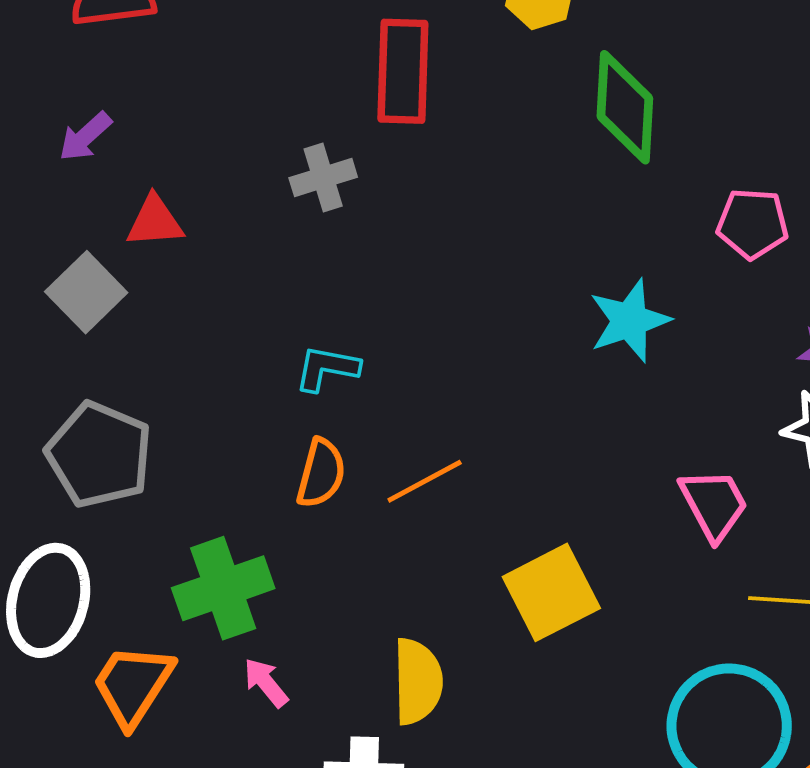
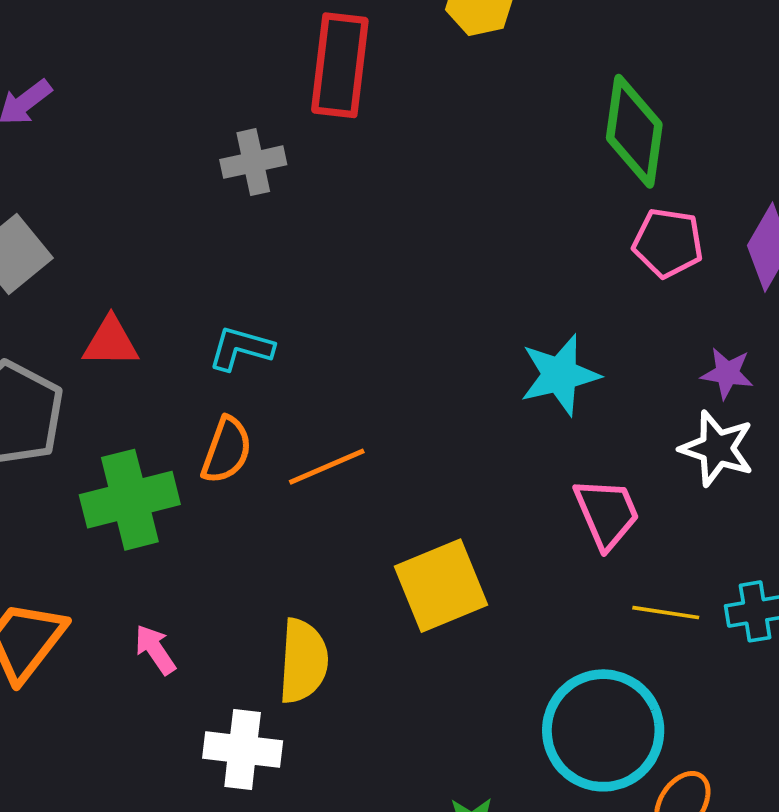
green diamond: (625, 107) -> (634, 131), moved
red triangle: (155, 221) -> (111, 342), moved
cyan star: (629, 321) -> (560, 375), moved
green cross: (223, 588) -> (130, 500), moved

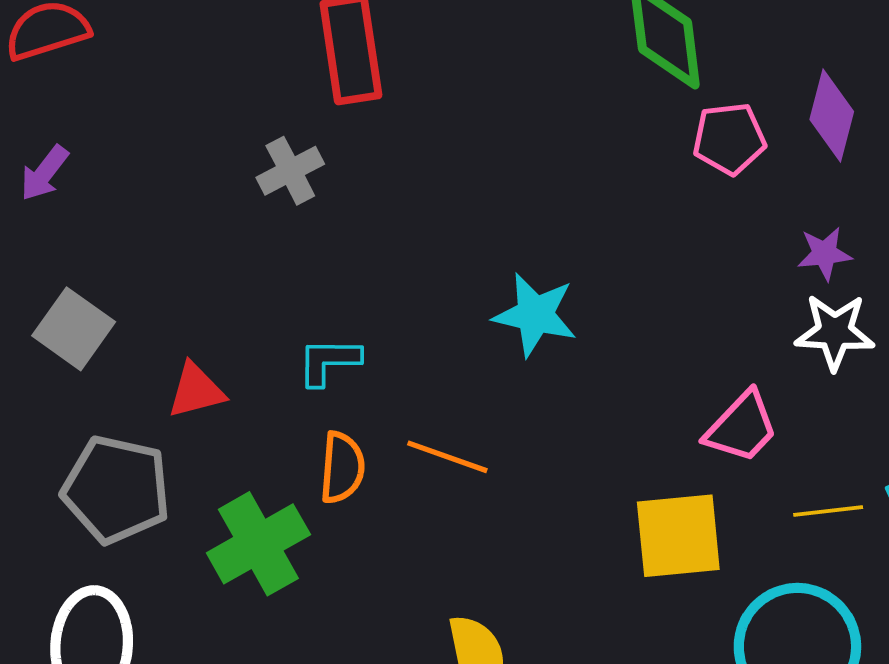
cyan star: (560, 375) -> (535, 315), moved, turned -30
orange line: (327, 467) -> (447, 457), turned 58
pink trapezoid: (607, 513) -> (742, 427), turned 82
yellow square: (441, 586) -> (678, 536), moved, turned 32

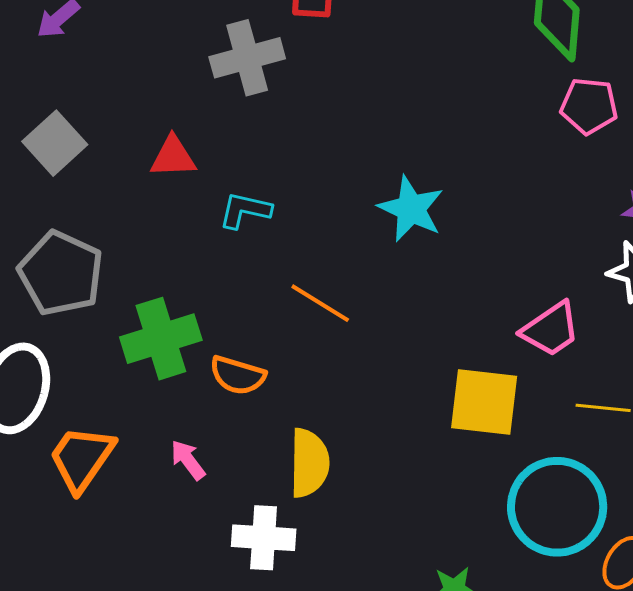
gray cross: (290, 171) -> (247, 58), size x1.4
red triangle: (196, 391) -> (173, 157), moved
orange semicircle: (342, 468) -> (238, 375), moved, turned 90

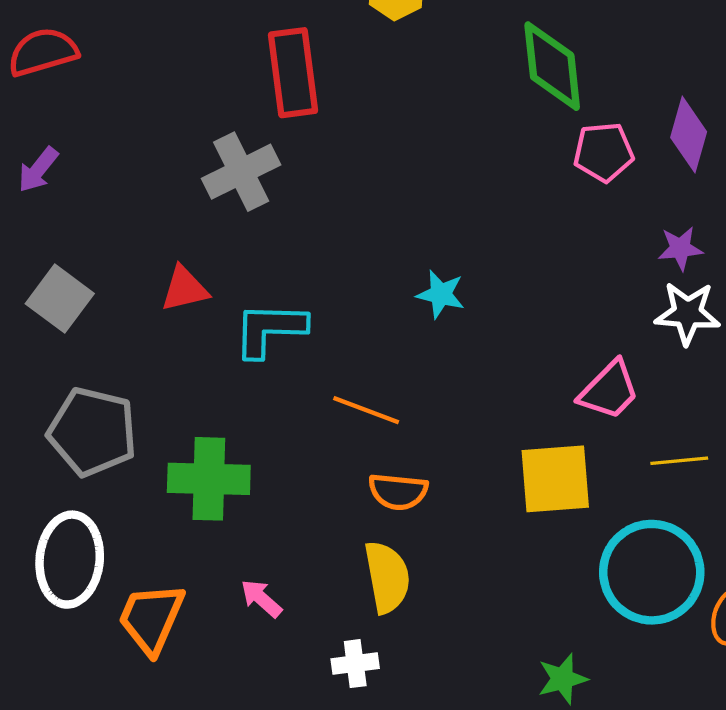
cyan star: (411, 209) -> (441, 294), size x0.7
cyan L-shape: (245, 210) -> (270, 329), size x1.4
green cross: (161, 339) -> (209, 479), turned 30
orange semicircle: (238, 375) -> (398, 492), moved
white cross: (264, 538) -> (355, 664), size x0.7

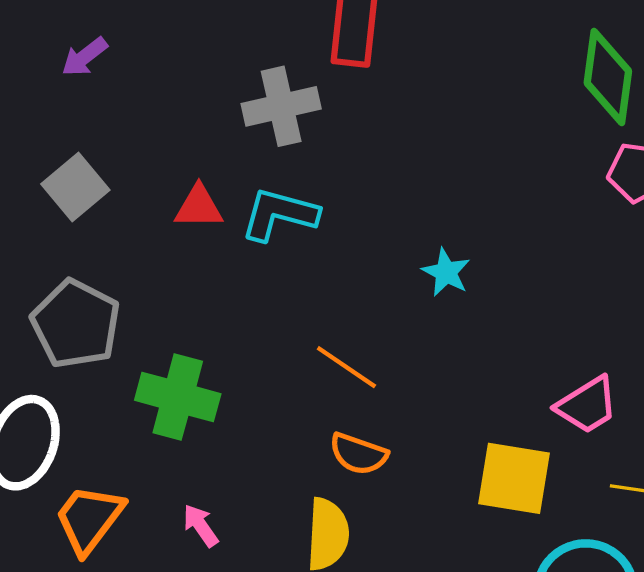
cyan L-shape: (270, 329) -> (279, 214), moved

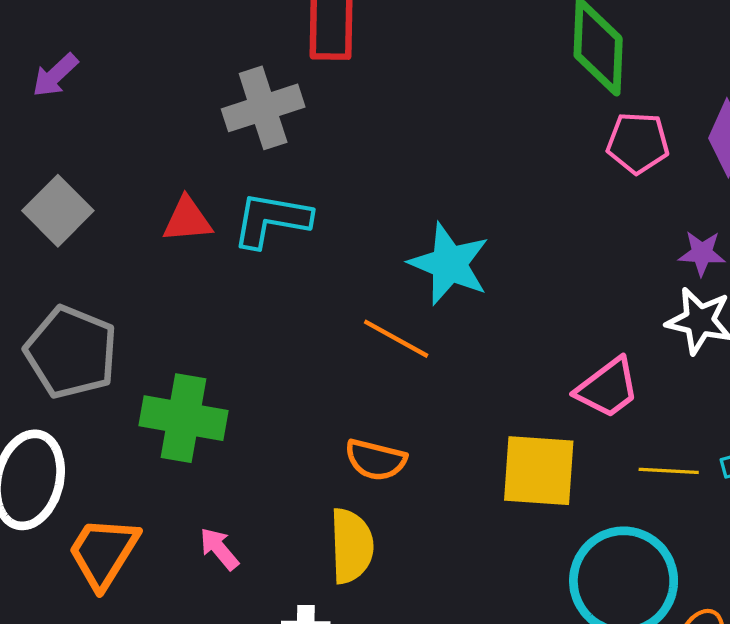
cyan star: (446, 272) -> (449, 264), size x1.6
orange line: (346, 367) -> (396, 339), moved

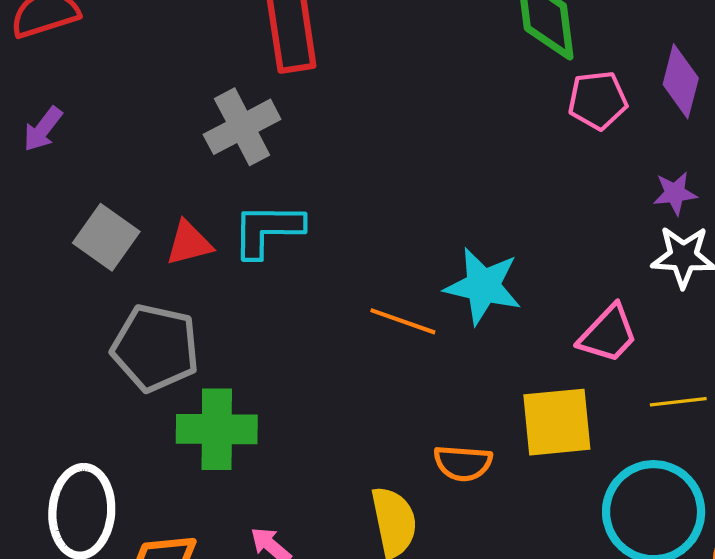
gray square: (58, 211) -> (106, 237), moved
cyan star: (449, 264) -> (483, 286), moved
gray pentagon: (71, 352) -> (155, 348), moved
orange semicircle: (376, 460) -> (463, 463), moved

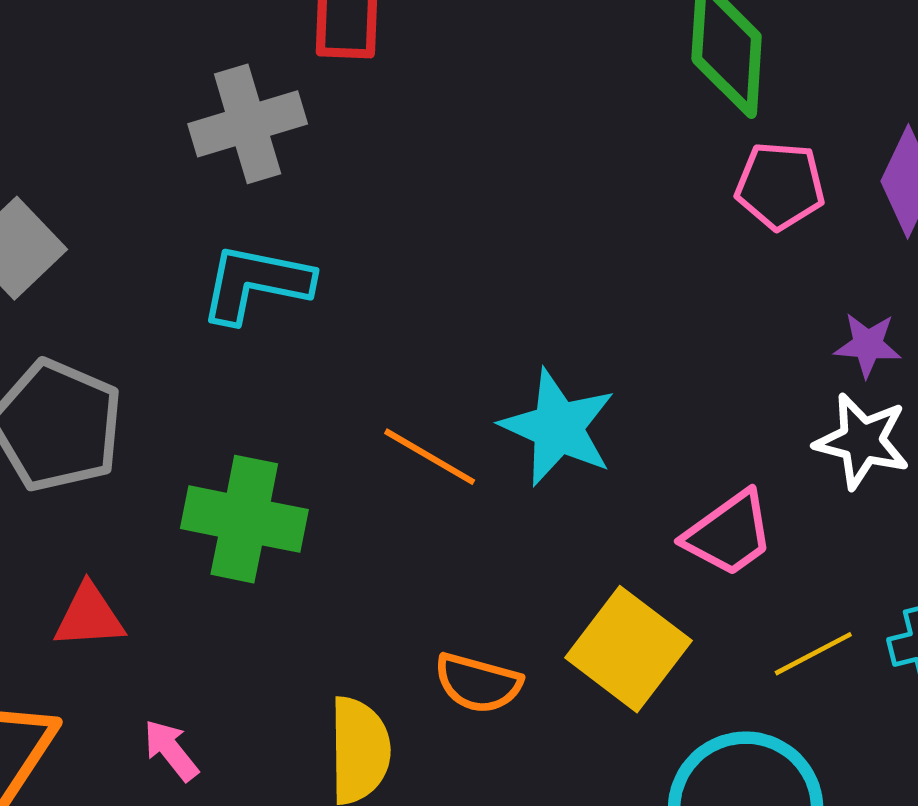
red triangle: (189, 243) -> (89, 616), moved
yellow line: (678, 402) -> (813, 654), turned -32
yellow square: (557, 422) -> (628, 649), turned 32
green cross: (217, 429) -> (244, 519), moved

